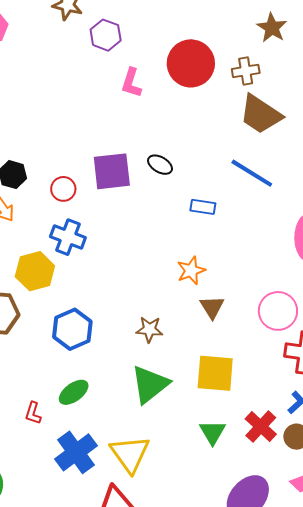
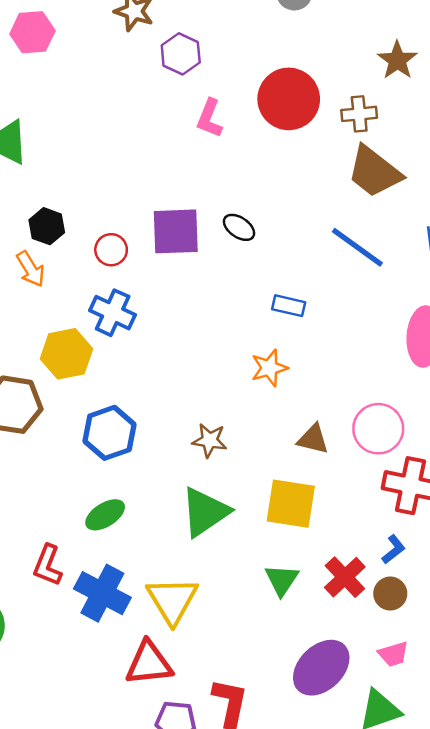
blue rectangle: (203, 207) -> (289, 306), moved
brown triangle: (212, 307) -> (313, 439), moved, turned -48
red L-shape: (33, 413) -> (48, 565), moved, size x1.4
blue cross: (76, 452) -> (102, 593), turned -30

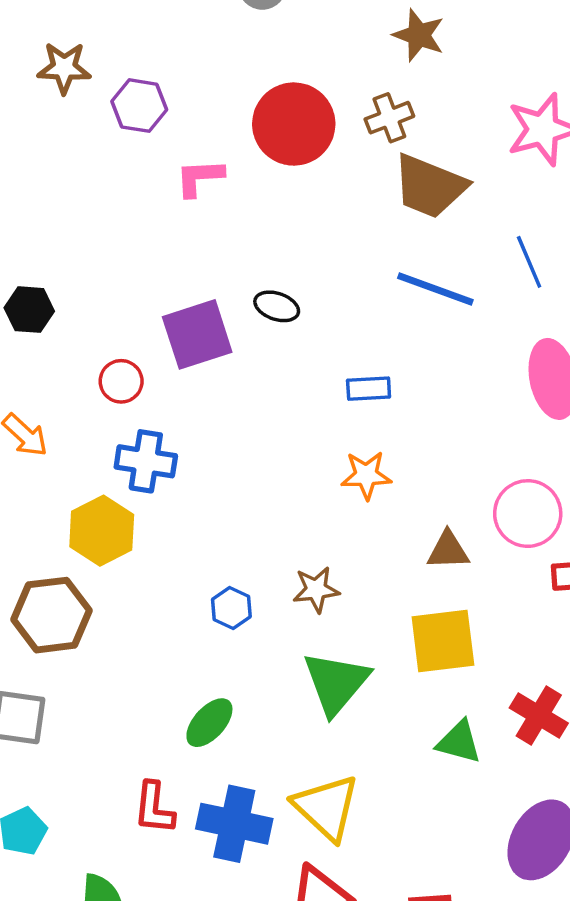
pink L-shape: (210, 118) -> (199, 178), turned 81
black hexagon: (47, 226) -> (29, 310), moved
orange star: (269, 368) -> (366, 475), turned 30
blue hexagon: (110, 433) -> (231, 608), moved, size x0.6
green triangle: (282, 580) -> (459, 742), turned -33

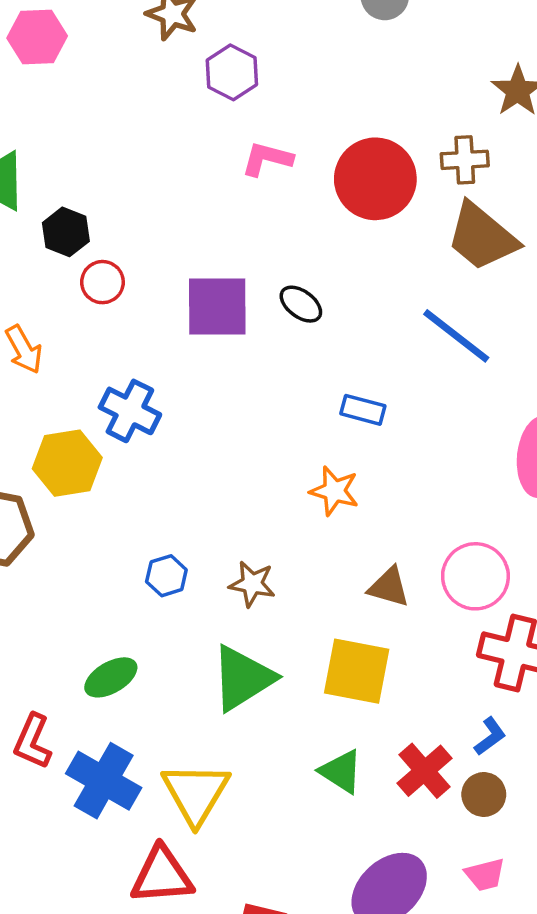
red circle: (294, 124) -> (375, 179), moved
red circle: (121, 381) -> (102, 282), moved

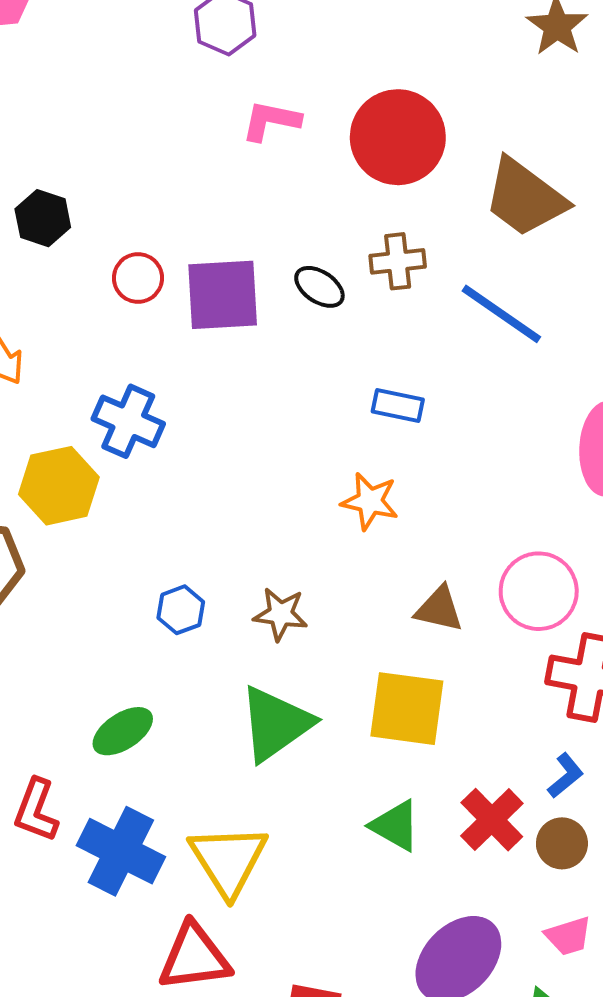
brown cross: (465, 160) -> (398, 261), moved
red circle: (102, 282) -> (138, 278), moved

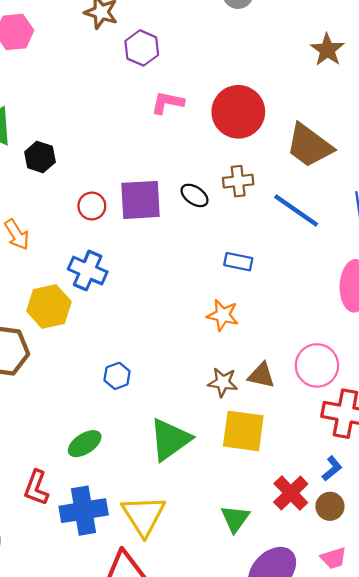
red circle: (138, 278) -> (92, 206), moved
brown star: (281, 614) -> (223, 382), moved
green triangle: (395, 826) -> (235, 519), moved, turned 36
blue cross: (121, 851) -> (84, 511), turned -36

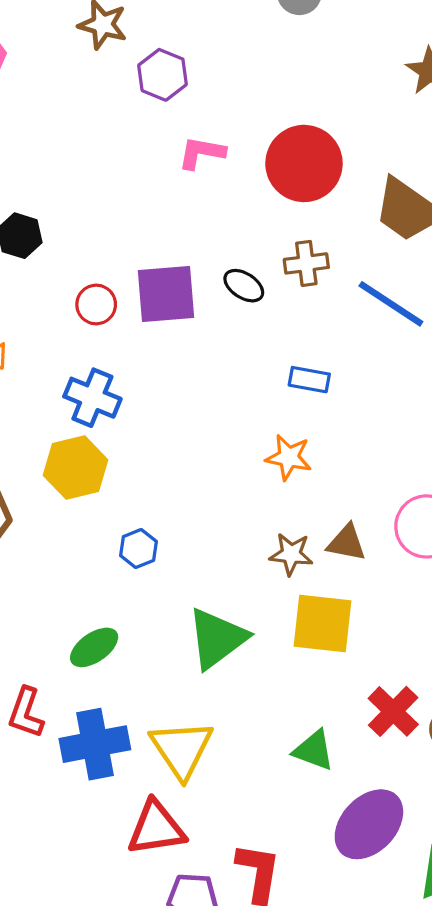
yellow hexagon: (49, 306) -> (75, 468), moved
green triangle: (235, 519) -> (314, 750), turned -44

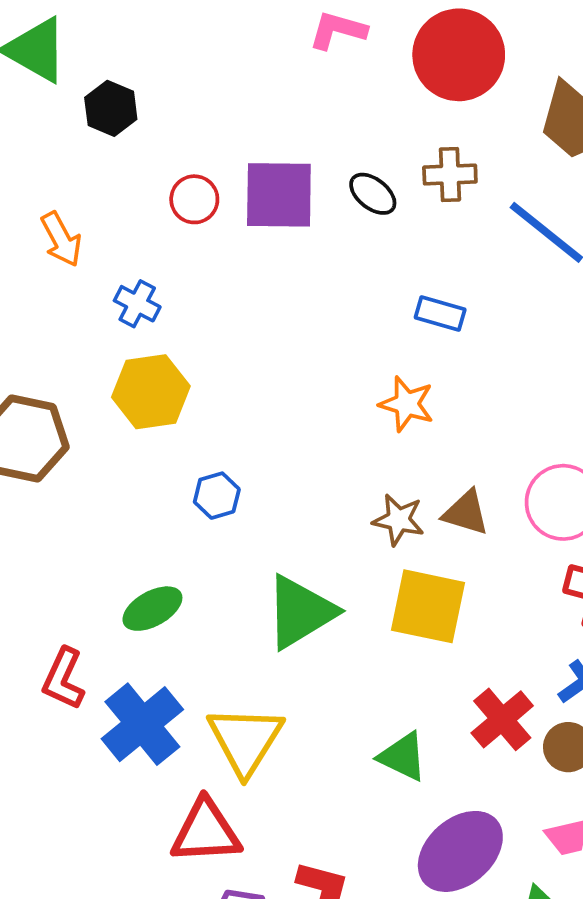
blue cross: (92, 398) -> (137, 304), moved, size x0.7
blue cross: (95, 744) -> (142, 724), turned -34

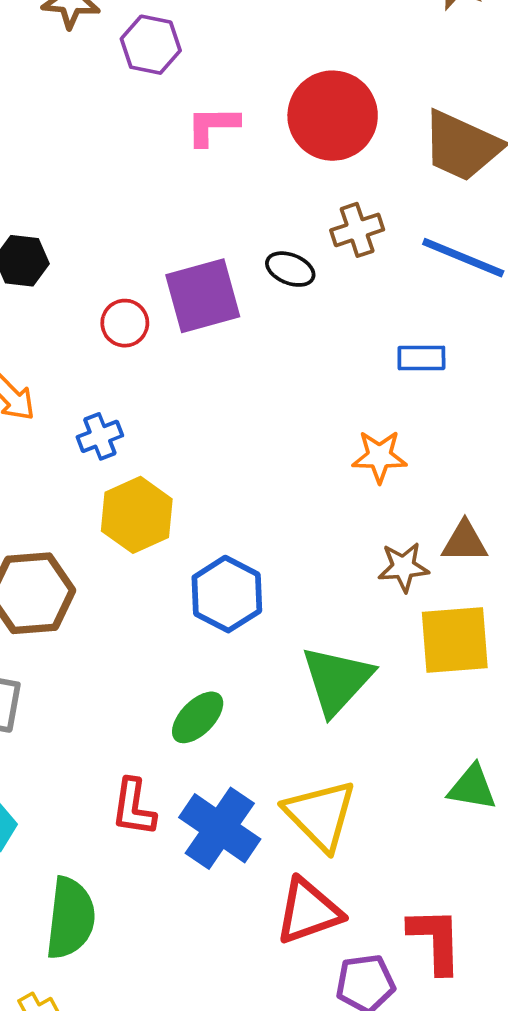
blue cross: (137, 304) -> (100, 436), turned -33
blue rectangle: (440, 314) -> (421, 358), moved
blue hexagon: (217, 496) -> (227, 594), size x1.6

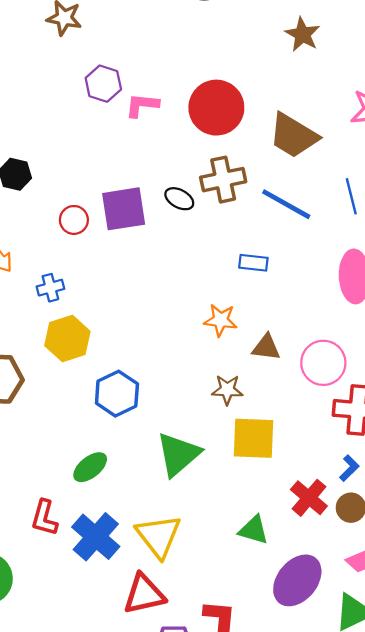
purple hexagon: (151, 45) -> (103, 84), moved
brown cross: (357, 230) -> (223, 180), size x1.4
brown triangle: (465, 542) -> (266, 347), moved

